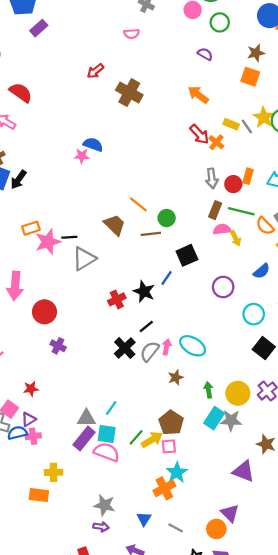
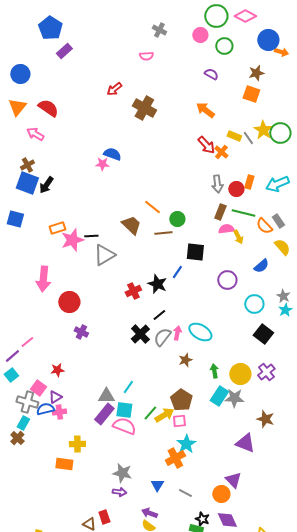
black square: (187, 255) -> (195, 252), turned 30

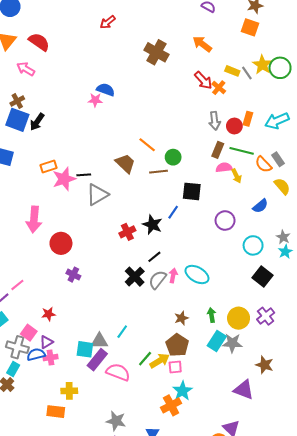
brown cross: (144, 108) -> (156, 52), moved
brown star: (185, 360) -> (181, 318), moved
cyan square: (124, 410) -> (85, 349), moved

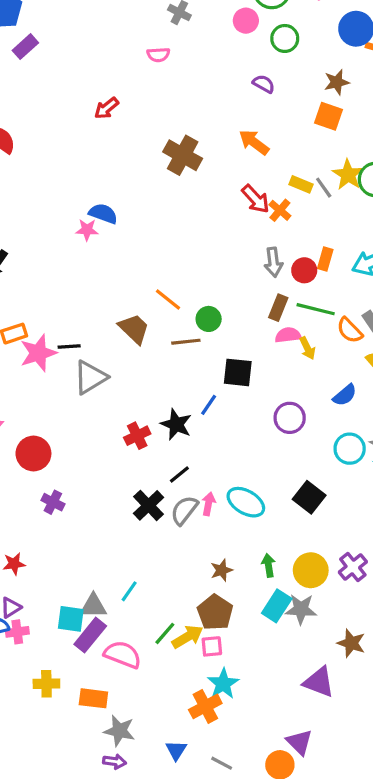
cyan circle: (253, 245) -> (350, 449), moved
black square: (262, 277) -> (309, 497), moved
orange rectangle: (56, 412) -> (93, 698), moved

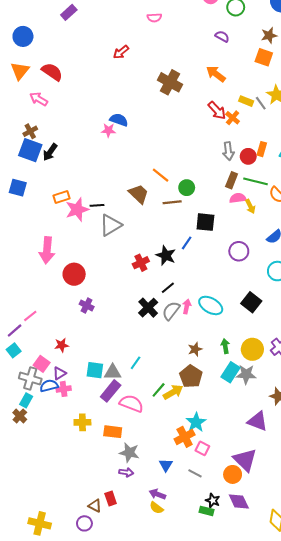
cyan square: (71, 619) -> (95, 370), moved
pink square: (212, 646) -> (202, 448), moved, turned 32
purple triangle: (299, 742) -> (245, 460), size x1.4

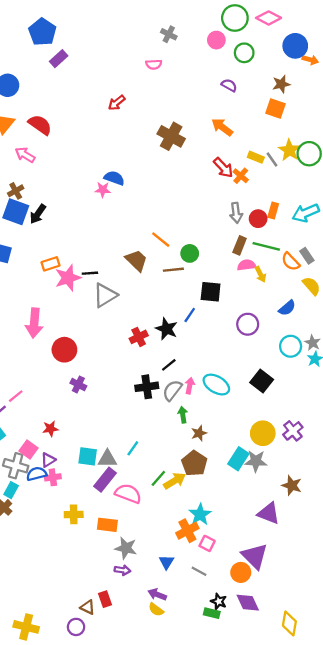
black cross: (148, 308) -> (147, 387), turned 36
green arrow: (225, 346) -> (183, 415), moved

